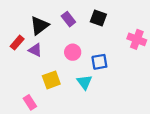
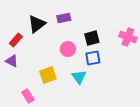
black square: (98, 18) -> (92, 38), moved, turned -35
purple rectangle: (68, 19) -> (64, 18), turned -64
purple triangle: (35, 50) -> (12, 61), moved

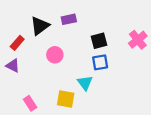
pink cross: (128, 37) -> (138, 40), turned 30
pink circle: (68, 49) -> (55, 55), moved
yellow square: (48, 75) -> (66, 99), moved, turned 30

